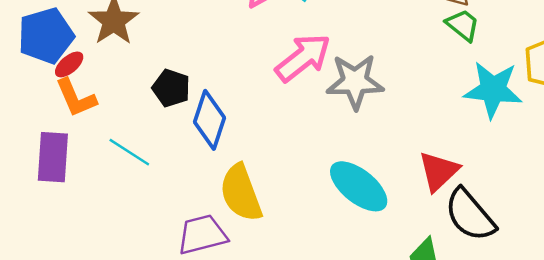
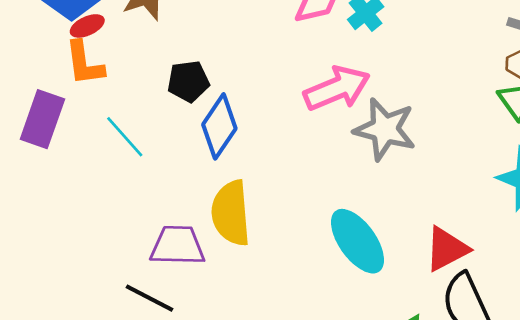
black pentagon: (171, 88) -> (188, 81), turned 30

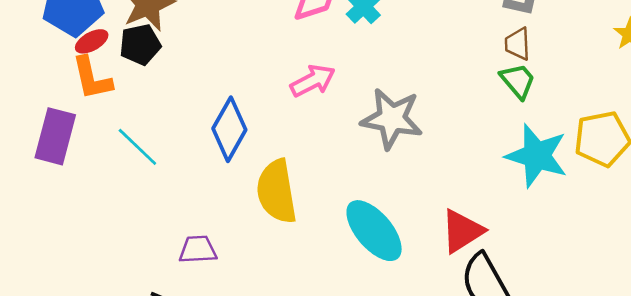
black pentagon: (188, 81) -> (140, 45), moved
pink arrow: (337, 88) -> (313, 81), moved, size x0.7
yellow semicircle: (231, 213) -> (277, 191), moved
purple trapezoid: (177, 246) -> (198, 249), size x0.7

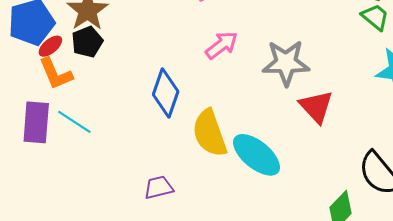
cyan line: (137, 147) -> (74, 122), moved
cyan ellipse: (374, 231) -> (257, 155), moved
red triangle: (462, 231) -> (316, 107), moved, turned -30

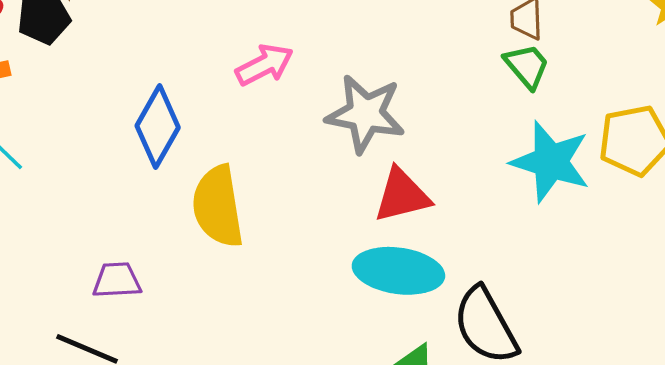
red triangle: (316, 107) -> (402, 195), turned 48
cyan ellipse: (257, 155) -> (398, 271), moved, turned -42

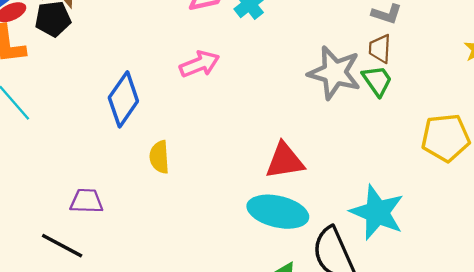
gray star: (365, 114) -> (335, 73), moved
cyan star: (551, 162) -> (377, 212), moved
yellow semicircle: (218, 206) -> (159, 157), size x0.6

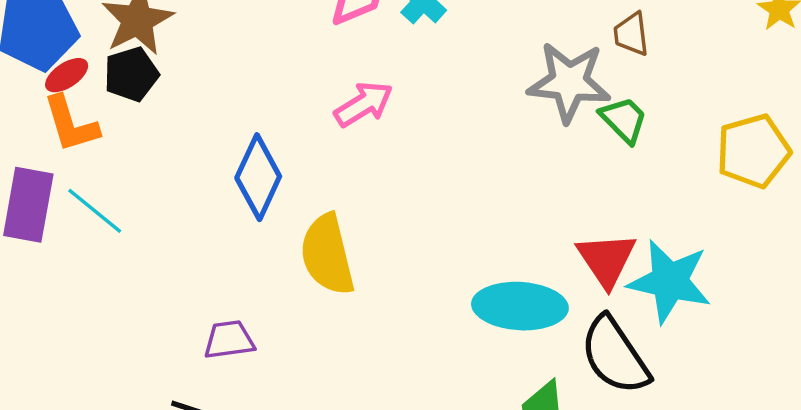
green trapezoid: (377, 81) -> (624, 120), moved
yellow semicircle: (159, 157) -> (327, 255), size x1.6
red triangle: (285, 161) -> (607, 260), moved, turned -45

